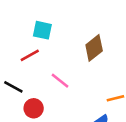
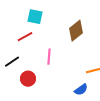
pink line: (60, 81) -> (49, 57), turned 56
black line: (13, 87) -> (12, 62), turned -63

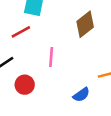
blue semicircle: (81, 90) -> (81, 95), moved

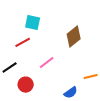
pink line: (51, 57) -> (47, 63), turned 49

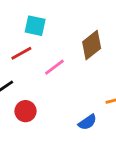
pink line: (47, 63) -> (54, 67), moved

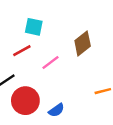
red circle: (25, 111) -> (25, 101), size x1.5
blue semicircle: (87, 122) -> (56, 110), moved

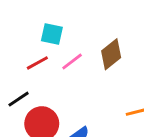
pink line: (50, 63) -> (72, 61), moved

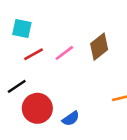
cyan square: (52, 34) -> (22, 29), moved

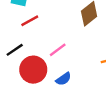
pink line: (64, 53) -> (58, 50), moved

